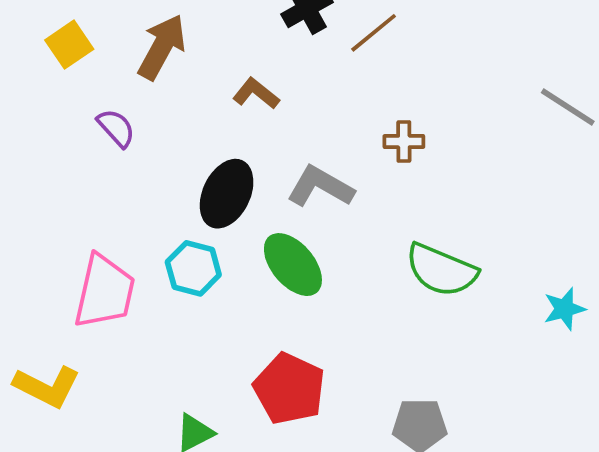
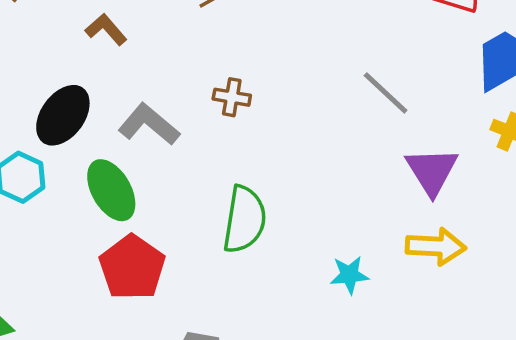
green semicircle: (441, 270) -> (244, 220), turned -114
red pentagon: (289, 389) -> (132, 267), moved

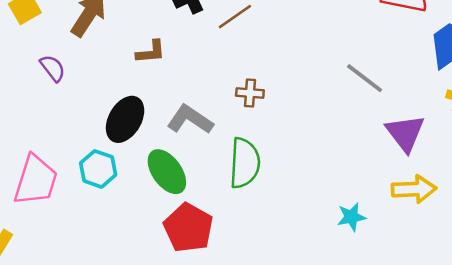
brown L-shape: (106, 29) -> (151, 52), turned 132
green semicircle: (244, 220) -> (245, 163), moved

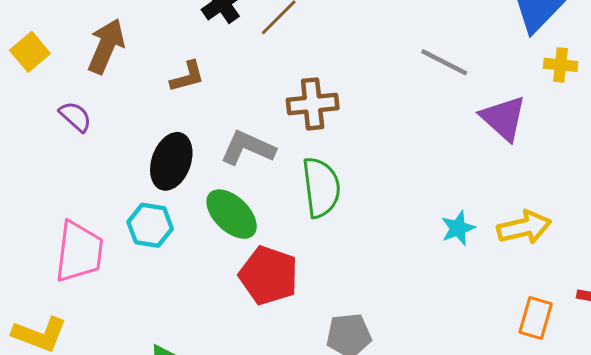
brown cross: (250, 93) -> (313, 104), size x1.5
yellow arrow: (414, 189) -> (524, 227), moved

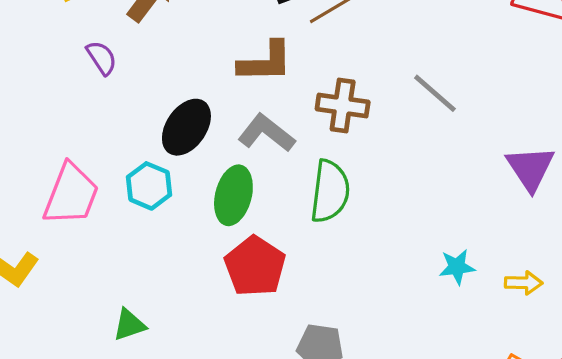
gray line: (444, 62) -> (435, 93), moved
brown L-shape: (187, 77) -> (265, 62), moved, size x1.5
green ellipse: (232, 214) -> (233, 195), turned 46
yellow arrow: (524, 227) -> (524, 283), size x0.7

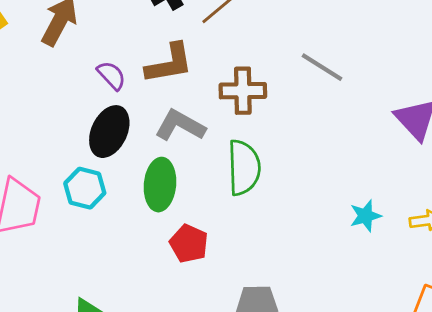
purple semicircle: (102, 58) -> (111, 75), moved
red pentagon: (255, 266) -> (189, 244), size x0.7

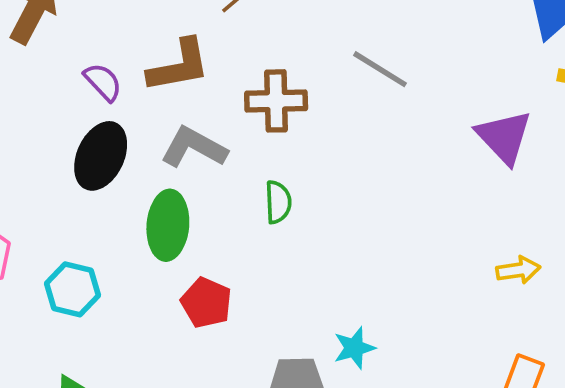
green semicircle: (244, 168) -> (278, 202), size x0.6
cyan hexagon: (85, 188) -> (72, 289), moved
cyan star: (365, 216) -> (354, 348), moved

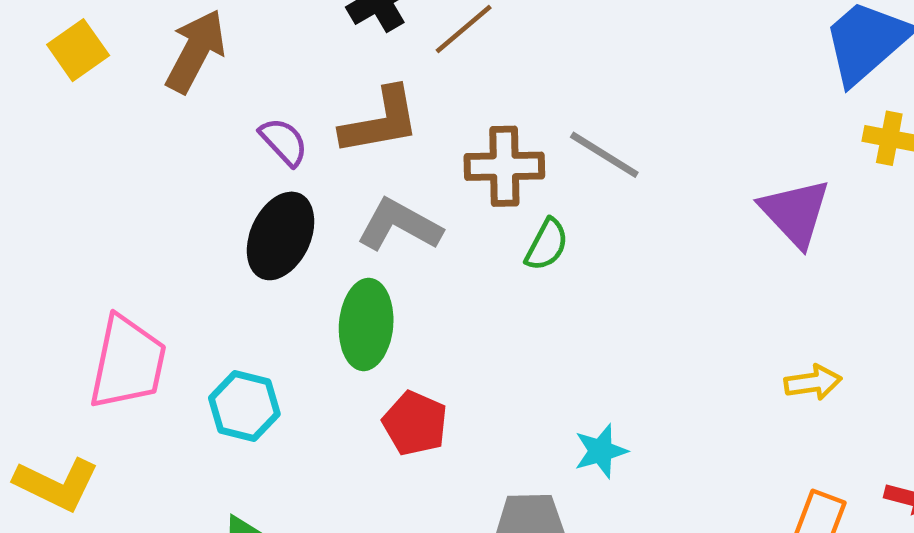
gray line: (380, 69) -> (604, 155), moved
green semicircle: (278, 202) -> (547, 245), moved, turned 30
cyan star: (354, 348) -> (601, 451), moved

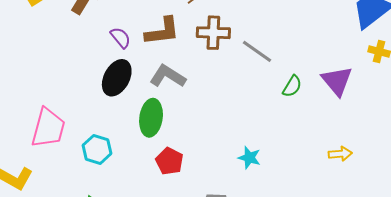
brown cross: (504, 166) -> (213, 33), moved
green semicircle: (547, 245) -> (292, 86), moved
cyan star: (601, 451) -> (249, 158), moved, turned 30

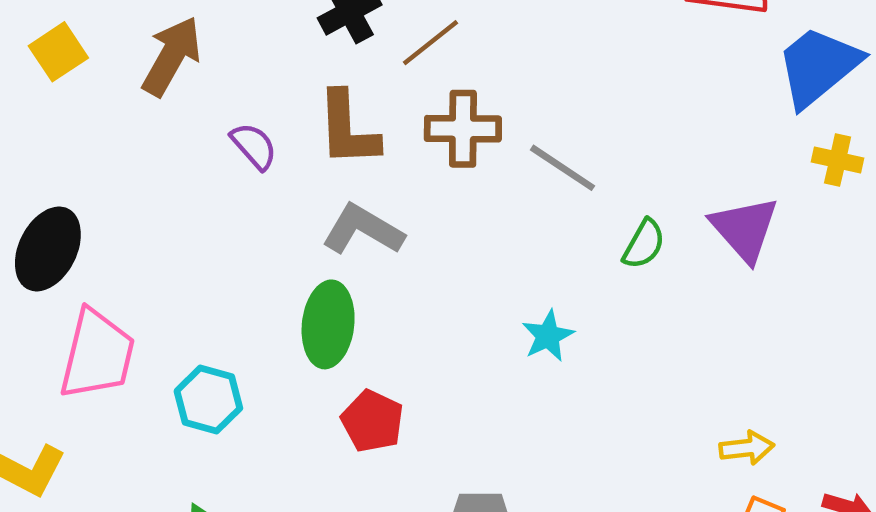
brown L-shape: (162, 31) -> (348, 129), turned 96
black ellipse: (117, 78) -> (48, 249), moved
yellow arrow: (340, 154) -> (747, 448), moved
cyan star: (249, 158) -> (548, 336), moved, turned 30

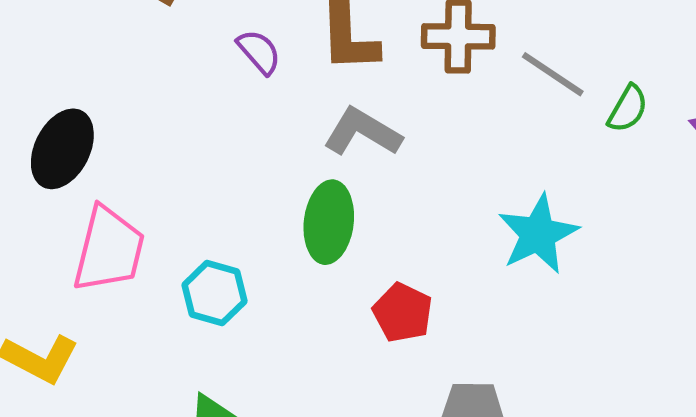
green semicircle: (644, 244) -> (628, 109), moved
cyan star: (548, 336) -> (538, 234), size x1.6
red pentagon: (372, 421) -> (403, 313), moved

